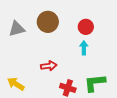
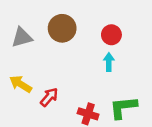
red arrow: (49, 66) -> (49, 97), moved, turned -42
yellow arrow: (16, 84) -> (21, 84), moved

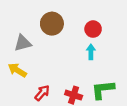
gray triangle: (22, 37) -> (23, 43), moved
red arrow: (49, 97) -> (42, 93), moved

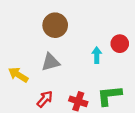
red circle: (93, 29) -> (120, 44), moved
gray triangle: (23, 43) -> (51, 62), moved

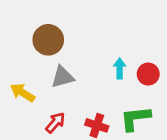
brown circle: (55, 25) -> (48, 40), moved
red circle: (120, 44) -> (148, 74), moved

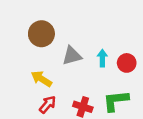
gray triangle: (63, 77) -> (72, 56), moved
yellow arrow: (23, 93) -> (41, 79), moved

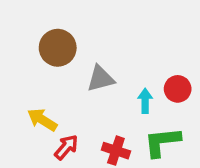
cyan arrow: (102, 58) -> (145, 101), moved
yellow arrow: (41, 79) -> (42, 120), moved

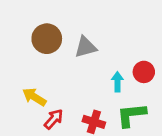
gray triangle: (101, 79) -> (86, 47), moved

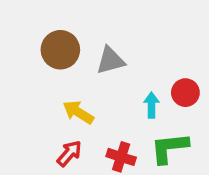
yellow arrow: (34, 97) -> (78, 112), moved

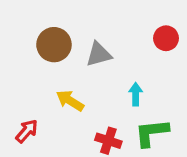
red circle: (185, 93) -> (166, 38), moved
red arrow: (69, 153) -> (27, 131), moved

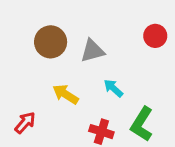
cyan arrow: (136, 94) -> (113, 88), moved, turned -48
green L-shape: (152, 133) -> (142, 124), turned -52

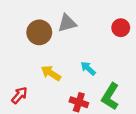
gray triangle: (92, 51) -> (67, 23), moved

